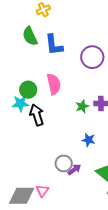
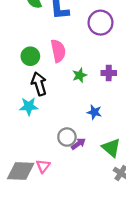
cyan star: (21, 103) -> (29, 106), moved
green star: (82, 106) -> (80, 75), moved

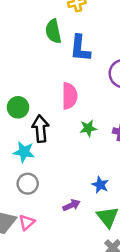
green circle: (30, 56) -> (18, 107), moved
blue star: (94, 112) -> (100, 185), moved
gray circle: (67, 137) -> (28, 184), moved

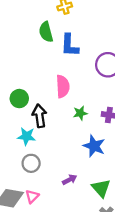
blue star: (100, 185) -> (94, 146), moved, size x1.5

